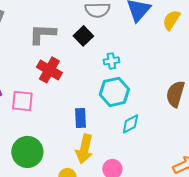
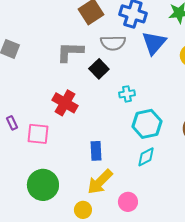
gray L-shape: (42, 34) -> (70, 52), moved
cyan hexagon: (114, 92) -> (147, 124), moved
yellow arrow: (84, 149) -> (100, 182), turned 32

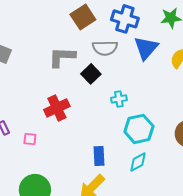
red cross: (65, 103) -> (57, 108), turned 35
pink square: (38, 134) -> (30, 139), size x0.6
blue rectangle: (96, 151) -> (99, 156), moved

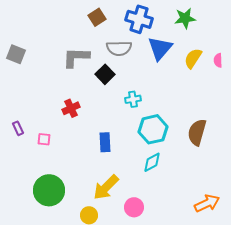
brown square: (83, 17) -> (97, 17), size x0.7
red cross: (57, 108) -> (71, 108), size x0.7
blue rectangle: (99, 156) -> (105, 142), moved

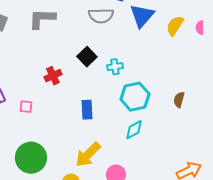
gray L-shape: (76, 57) -> (42, 19), moved
black square: (105, 74) -> (87, 57), moved
brown semicircle: (197, 132) -> (179, 100), size x0.6

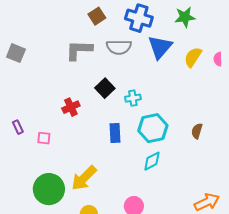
gray L-shape: (42, 19) -> (79, 50), moved
blue rectangle: (87, 110) -> (115, 133), moved
yellow arrow: (88, 155) -> (84, 178), moved

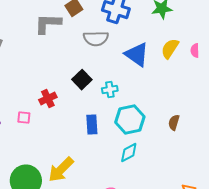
blue triangle: (160, 47) -> (137, 55), moved, turned -36
gray L-shape: (79, 50) -> (48, 24), moved
pink square: (44, 138) -> (24, 118), moved

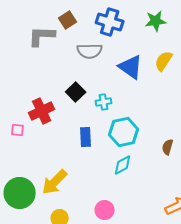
red cross: (48, 99) -> (42, 111), size x1.4
brown semicircle: (174, 123) -> (168, 147), moved

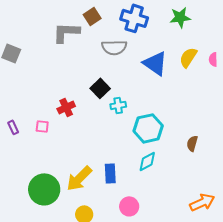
cyan cross: (104, 102) -> (118, 105), moved
red cross: (42, 111) -> (66, 107), size x0.7
blue rectangle: (86, 137) -> (110, 173), moved

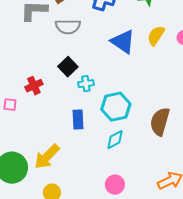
gray semicircle: (114, 47) -> (68, 27), moved
brown semicircle: (192, 143) -> (160, 122), size x1.8
blue rectangle: (110, 173) -> (78, 120), moved
pink circle: (129, 206) -> (115, 185), moved

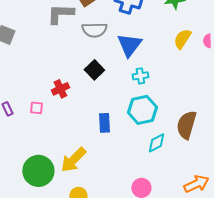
blue triangle: (123, 42) -> (129, 45), moved, turned 32
cyan cross: (86, 84) -> (140, 76), moved
cyan diamond: (115, 140) -> (156, 143), moved

